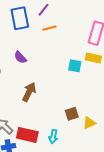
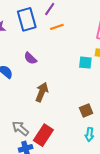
red rectangle: (27, 135) -> (43, 135), turned -65
cyan arrow: (53, 137) -> (89, 134), moved

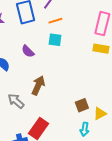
cyan square: (85, 63) -> (55, 40), moved
gray arrow: (20, 128) -> (16, 101), moved

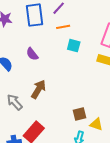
cyan square: (55, 40) -> (74, 46), moved
yellow triangle: (100, 114) -> (96, 124), turned 40

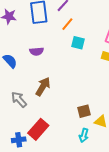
orange line: (63, 27) -> (67, 24), turned -40
purple semicircle: (32, 54) -> (37, 51), turned -56

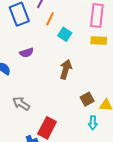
cyan square: (78, 43) -> (65, 34), turned 32
brown arrow: (43, 87) -> (66, 69), moved

